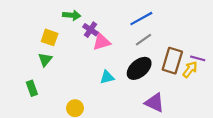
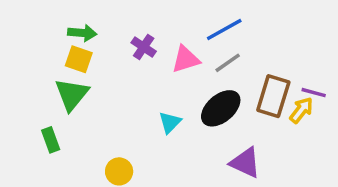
green arrow: (72, 15) -> (82, 33), moved
pink triangle: (102, 42) -> (186, 59), moved
green triangle: (45, 60) -> (72, 94), size x1.5
cyan triangle: (107, 77) -> (170, 122), turned -32

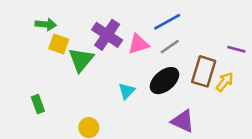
green arrow: (82, 33) -> (46, 24), moved
purple cross: (144, 47) -> (107, 35), size x1.6
purple line: (314, 93) -> (236, 49), moved
green triangle: (72, 94) -> (81, 60), moved

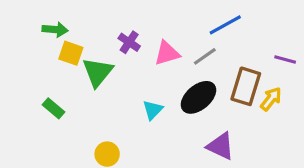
blue line: (167, 22) -> (225, 25), moved
purple cross: (107, 35) -> (129, 42), size x0.6
green rectangle: (38, 104) -> (54, 108), moved, turned -30

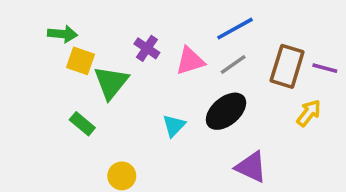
blue line: (225, 25) -> (235, 29), moved
brown rectangle: (246, 86) -> (287, 66), moved
green rectangle: (54, 108) -> (82, 124), moved

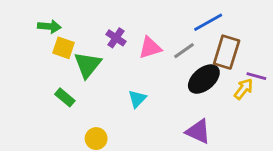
blue line: (235, 29) -> (208, 22), moved
purple line: (325, 68) -> (256, 76), moved
black ellipse: (226, 111) -> (204, 79), moved

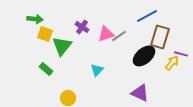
gray line: (184, 51) -> (119, 36), moved

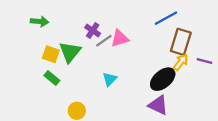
yellow square: (45, 34) -> (51, 54), moved
gray line: (119, 36) -> (104, 41), moved
black ellipse: (144, 56) -> (163, 79), moved
yellow arrow: (172, 63) -> (181, 62), moved

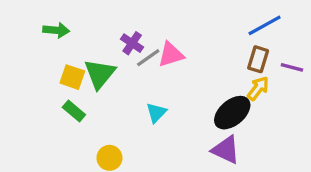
blue line: (166, 18) -> (265, 25), moved
brown rectangle: (181, 42) -> (258, 59), size x0.7
purple line: (205, 61) -> (292, 67), moved

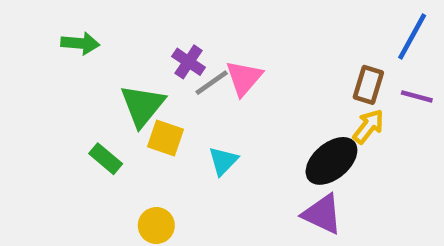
blue line: (265, 25) -> (412, 36), moved, turned -32
pink triangle: (171, 54) -> (244, 78), turned -32
yellow square: (72, 77) -> (166, 138), moved

